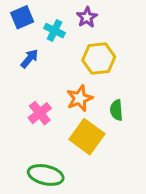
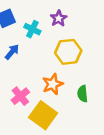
yellow square: (87, 137) -> (43, 115), moved

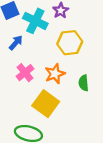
cyan cross: (32, 29) -> (35, 21), size x1.5
pink cross: (20, 96) -> (25, 73), moved

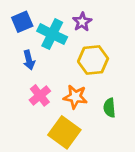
blue arrow: (16, 43) -> (29, 60), turned 126
orange star: (55, 74) -> (75, 97), turned 30

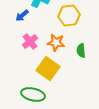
blue arrow: (29, 60) -> (22, 16), turned 64

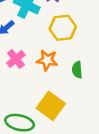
yellow square: (48, 68) -> (51, 106), moved

